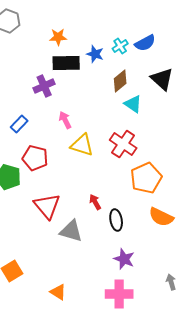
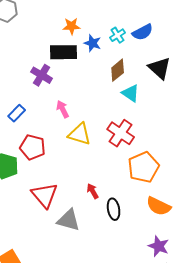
orange star: (58, 37) -> (72, 26), moved
purple cross: (44, 86) -> (42, 75), turned -35
purple star: (124, 259) -> (159, 246), moved

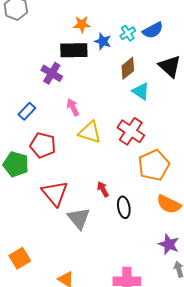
gray triangle: (69, 220) -> (79, 218), turned 35

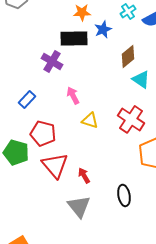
cyan cross: (128, 33) -> (128, 11), moved
blue star: (103, 41) -> (103, 29), turned 30
yellow triangle: (90, 132) -> (90, 120), size x0.7
red arrow: (103, 189) -> (84, 175), moved
red triangle: (55, 193) -> (55, 165), moved

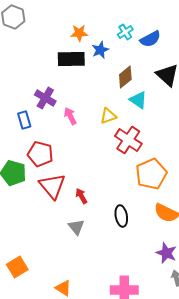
purple cross: (52, 61) -> (45, 98), moved
blue rectangle: (27, 99) -> (24, 120), turned -60
yellow triangle: (90, 120) -> (108, 116), moved, turned -36
gray triangle: (79, 206) -> (76, 227), size x0.7

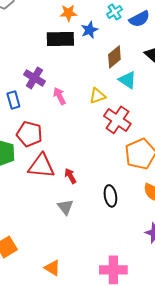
red triangle: (52, 186) -> (41, 166), turned -44

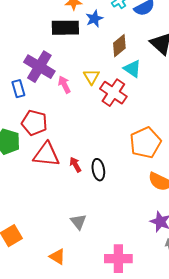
purple cross: (34, 78) -> (39, 67), size x1.4
yellow triangle: (97, 96) -> (91, 77), moved, turned -42
red cross: (117, 120) -> (113, 93), moved
black ellipse: (110, 196) -> (98, 170), moved
gray triangle: (65, 207) -> (78, 222), moved

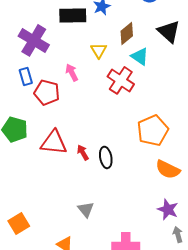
purple cross: (39, 67) -> (34, 40), moved
yellow triangle: (91, 77) -> (99, 50), moved
red pentagon: (34, 123) -> (47, 92), moved

